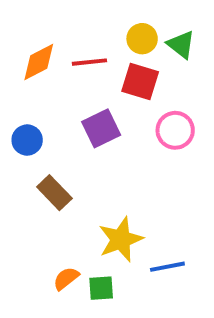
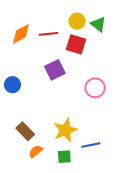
pink circle: (175, 130) -> (95, 88), moved
blue circle: (27, 140) -> (12, 85), moved
brown rectangle: (54, 193) -> (25, 131), moved
green square: (101, 288) -> (64, 157), moved

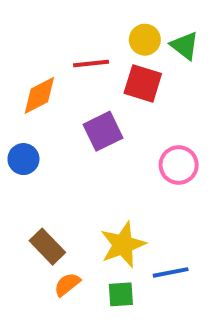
orange diamond: (21, 34) -> (39, 95), moved

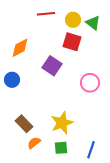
red line: (91, 64) -> (46, 14), moved
purple square: (103, 131) -> (52, 66), turned -30
blue line: (171, 272) -> (91, 150), moved, turned -60

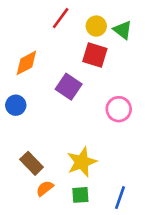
red line: (46, 14) -> (61, 18), turned -48

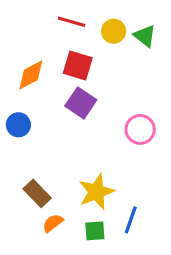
red line: (61, 18) -> (71, 22), turned 70
red square: (95, 55) -> (78, 66), moved
blue line: (120, 198) -> (131, 220), moved

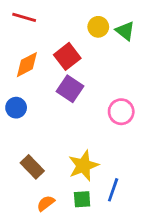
red line: (71, 22) -> (24, 17), moved
red square: (78, 66) -> (67, 56), turned 35
orange semicircle: (53, 223) -> (46, 203), moved

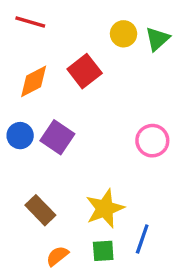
green triangle: (125, 31) -> (157, 39), turned 40
purple square: (70, 89) -> (57, 137), moved

